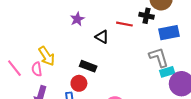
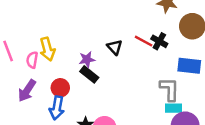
black cross: (147, 16) -> (159, 41), moved
purple star: (77, 19) -> (87, 59), moved
red circle: (79, 83) -> (60, 88), moved

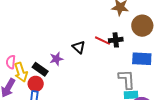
black cross: (159, 41) -> (116, 40), turned -32
yellow arrow: (47, 49) -> (21, 72), moved
black rectangle: (89, 74) -> (40, 69), moved

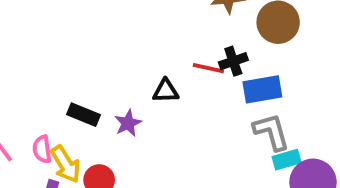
black triangle: (79, 47) -> (166, 91), turned -32
blue rectangle: (142, 59) -> (262, 89), moved
black rectangle: (40, 69) -> (83, 115), moved

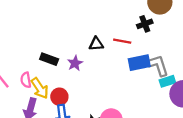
black cross: (233, 61) -> (145, 24), moved
red line: (208, 68) -> (122, 41), moved
blue rectangle: (262, 89) -> (139, 63), moved

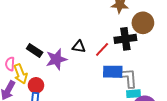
black cross: (145, 24) -> (125, 39), size x1.5
red line: (122, 41) -> (102, 49), turned -70
purple star: (75, 63) -> (56, 59), size x1.5

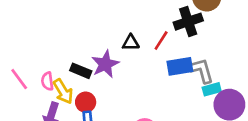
black rectangle: (35, 50) -> (81, 71), moved

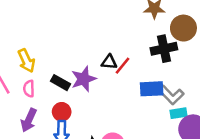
red line: (161, 41) -> (123, 66), moved
gray L-shape: (202, 71) -> (171, 95), turned 145
yellow arrow: (63, 91) -> (26, 61), moved

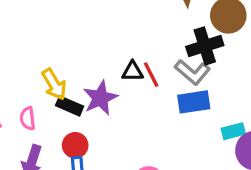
yellow arrow: (26, 61) -> (54, 84), moved
red line: (123, 66) -> (151, 75), turned -60
gray L-shape: (171, 95) -> (192, 72), moved

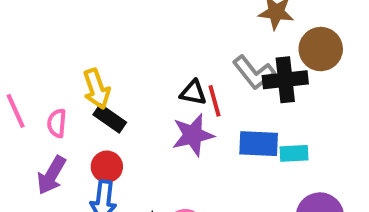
gray L-shape: (192, 72) -> (254, 73), moved
purple star: (100, 98) -> (193, 135), moved
cyan rectangle: (233, 131) -> (294, 153), moved

